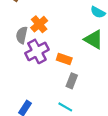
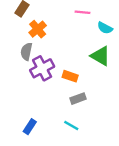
orange cross: (39, 24) -> (38, 29), moved
gray rectangle: (72, 81) -> (78, 99), turned 48

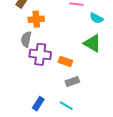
orange cross: (38, 29) -> (36, 19), turned 35
purple cross: (42, 68) -> (40, 54), turned 35
blue rectangle: (30, 127) -> (38, 104), moved

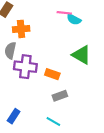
cyan semicircle: (96, 18) -> (74, 19), moved
blue rectangle: (38, 104) -> (14, 116), moved

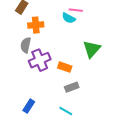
cyan semicircle: (74, 19) -> (69, 18), moved
green triangle: (81, 55) -> (92, 49), turned 42
purple cross: (25, 67) -> (40, 60), turned -30

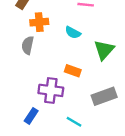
cyan semicircle: (69, 18) -> (73, 33), moved
purple cross: (40, 60) -> (51, 90), moved, turned 30
gray rectangle: (72, 87) -> (104, 96), moved, size x1.5

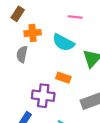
cyan semicircle: (73, 33) -> (63, 43), size x1.5

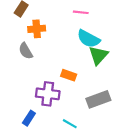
cyan semicircle: (63, 43) -> (88, 39), moved
gray semicircle: (22, 54) -> (26, 51), turned -42

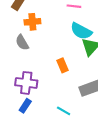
orange rectangle: (69, 75) -> (63, 65), turned 48
purple cross: (48, 94) -> (26, 83), moved

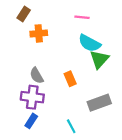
gray semicircle: (22, 42) -> (37, 76), moved
cyan line: (64, 111) -> (71, 126), turned 32

